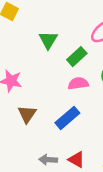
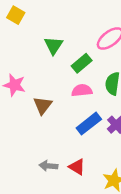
brown triangle: (27, 114) -> (43, 105), moved
blue rectangle: (67, 118) -> (89, 124), moved

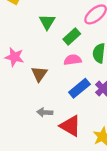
gray arrow: (48, 166) -> (45, 112), moved
red triangle: (77, 167) -> (70, 126), size x1.5

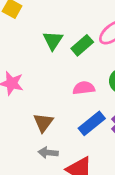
green rectangle: (72, 36) -> (82, 45), moved
brown triangle: (39, 74) -> (43, 123), moved

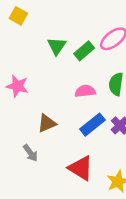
brown triangle: (43, 123) -> (47, 123), turned 30
gray arrow: (48, 153) -> (30, 153), moved, turned -132

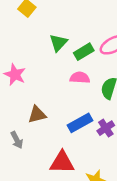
pink semicircle: (85, 91) -> (80, 78), moved
red triangle: (81, 168) -> (62, 162), turned -40

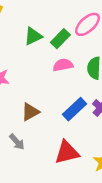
green triangle: (58, 43) -> (33, 36), turned 36

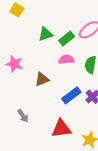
brown triangle: (30, 112) -> (42, 79), moved

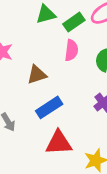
pink semicircle: (66, 59) -> (71, 50), turned 98
blue rectangle: (71, 95) -> (49, 107), moved

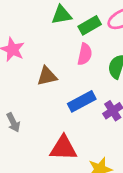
blue rectangle: (49, 107) -> (82, 101), moved

